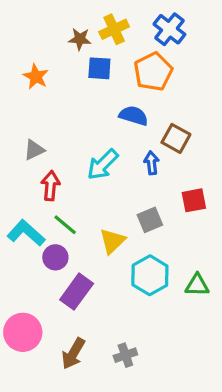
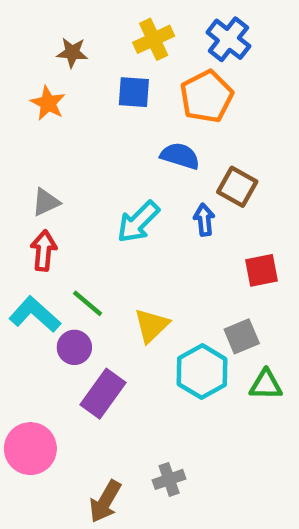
brown star: (80, 39) -> (72, 52), moved
red arrow: (51, 186) -> (44, 251), moved
gray square: (150, 220) -> (242, 336), moved
brown arrow: (73, 353) -> (105, 501), moved

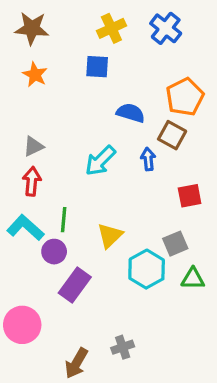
brown star: (72, 52) -> (32, 28), moved, size x1.5
orange pentagon: (206, 97) -> (185, 97), moved
green line: (88, 303) -> (64, 220), turned 55

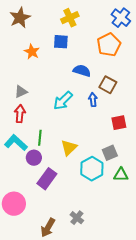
brown star: (32, 28) -> (20, 18), turned -30
blue cross: (166, 28) -> (121, 18), moved
orange star: (35, 75) -> (32, 52), moved
orange pentagon: (185, 97) -> (109, 45), moved
gray cross: (123, 347) -> (77, 218), turned -32

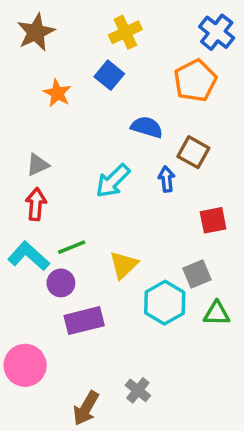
blue square: (61, 42) -> (109, 75), turned 35
green line: (40, 138) -> (72, 247), turned 63
purple rectangle: (47, 179) -> (84, 321), turned 40

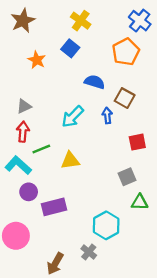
yellow cross: (125, 32) -> (81, 21), turned -30
green line: (72, 247) -> (41, 149), moved
yellow triangle: (124, 265) -> (70, 161), moved, turned 36
purple circle: (61, 283) -> (29, 192), moved
cyan hexagon: (165, 303) -> (106, 225), moved

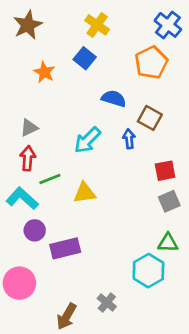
gray square: (127, 177) -> (169, 201), moved
cyan hexagon: (106, 225) -> (148, 271), moved

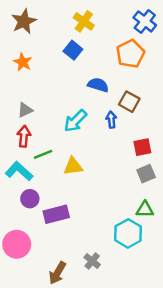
orange star: (44, 72) -> (23, 62), moved

